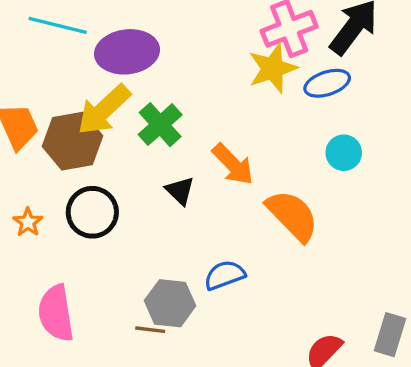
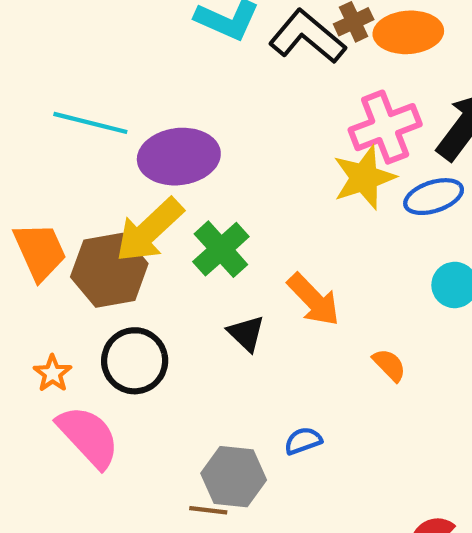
orange semicircle: (292, 216) -> (389, 365), size x0.5
blue semicircle: (225, 275) -> (303, 441), size x0.7
pink semicircle: (56, 313) -> (88, 437), moved, turned 146

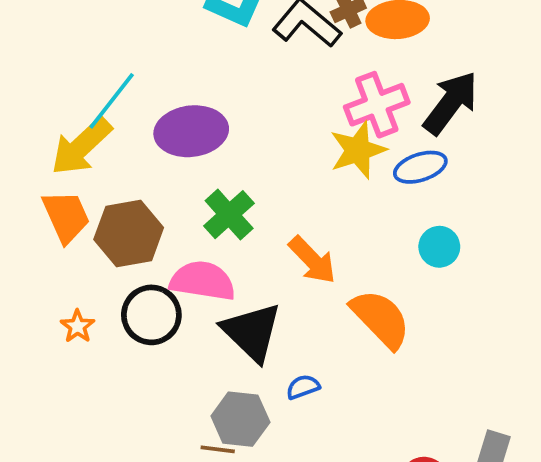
cyan line: (90, 123) -> (112, 101), turned -66
yellow arrow: (149, 230) -> (81, 146), moved
black triangle: (246, 333) -> (252, 332), moved, size x1.8
orange semicircle: (389, 365) -> (381, 319), size x2.0
pink semicircle: (88, 437) -> (203, 281), moved, turned -38

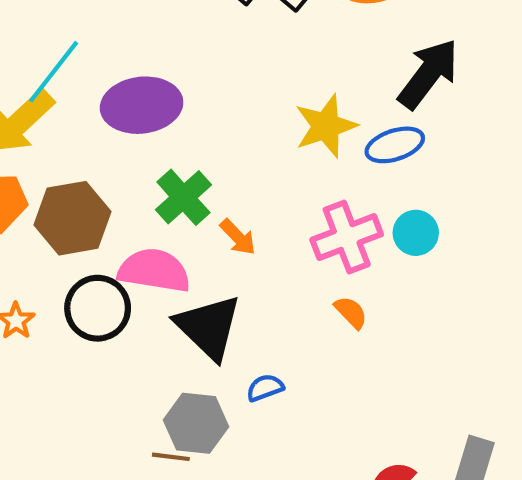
pink cross: (377, 105) -> (347, 237), moved
orange arrow: (312, 260) -> (238, 237), moved, size x0.7
orange semicircle: (381, 319) -> (351, 312), size x0.5

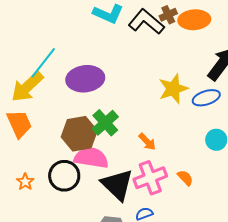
brown hexagon: (72, 218) -> (79, 134), moved
orange arrow: (238, 237) -> (147, 142), moved
pink cross: (347, 237) -> (150, 178), moved

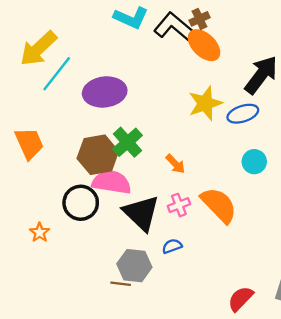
orange ellipse: (194, 20) -> (204, 45), moved, turned 48
yellow arrow: (27, 87) -> (38, 49), moved
pink cross: (150, 178) -> (179, 205), size x0.6
orange semicircle: (185, 178) -> (219, 205), size x2.0
orange star: (25, 182) -> (40, 232), moved

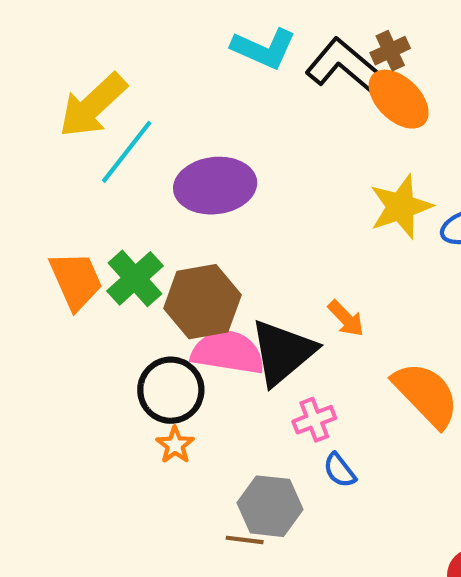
green cross: (128, 142) -> (135, 278), moved
pink cross: (179, 205) -> (314, 420), moved
black triangle: (141, 213) -> (283, 352), moved, turned 36
orange star: (40, 232) -> (175, 445), moved
blue semicircle: (172, 246) -> (340, 470), turned -108

